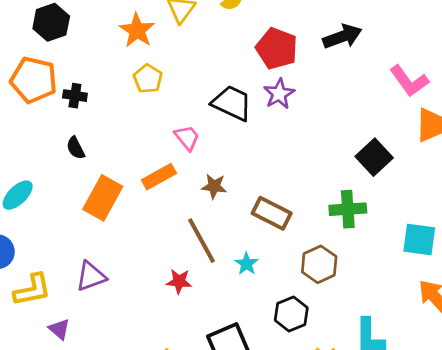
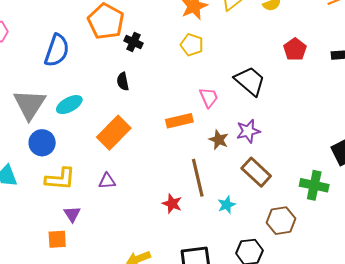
red pentagon: (277, 48) -> (295, 49), size x0.7
yellow pentagon: (148, 79) -> (192, 45), turned -30
purple star: (279, 94) -> (248, 131), moved
orange rectangle: (103, 198) -> (114, 133), moved
purple triangle: (91, 276) -> (107, 181), size x0.7

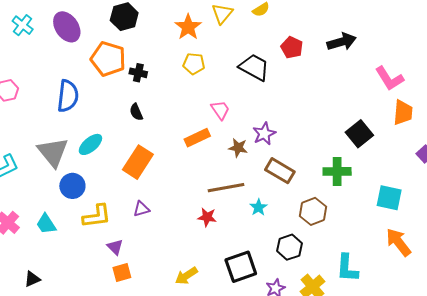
black trapezoid: (250, 81) -> (254, 67), moved
brown line: (198, 178) -> (226, 188), turned -75
orange square: (57, 239) -> (122, 273), moved

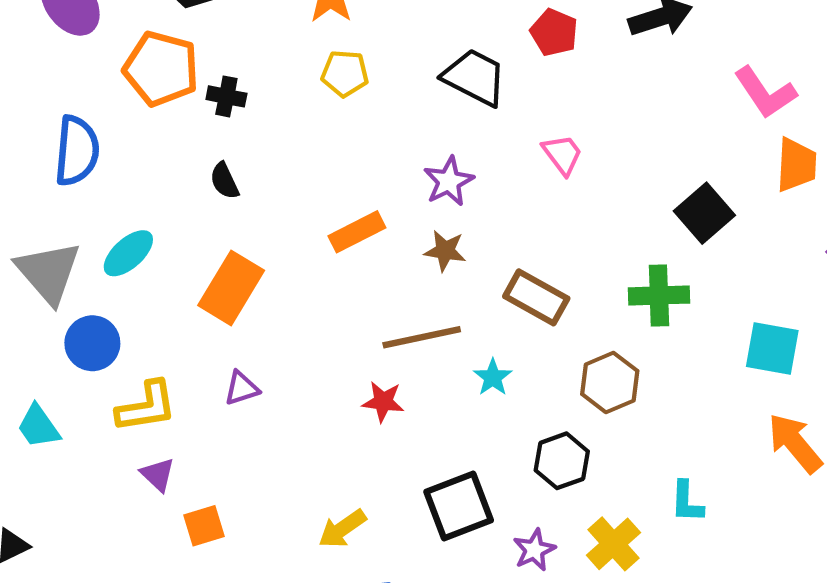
pink trapezoid: (220, 110) -> (562, 154), moved
purple star: (264, 134) -> (449, 181), moved
purple triangle: (115, 247) -> (158, 475), moved
cyan L-shape: (347, 268) -> (687, 502), size x0.7

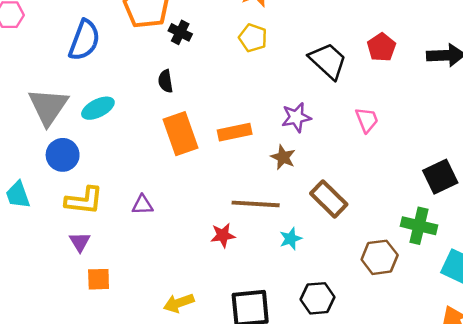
orange rectangle: (231, 288) -> (180, 134), moved, turned -66
green cross: (659, 295) -> (419, 226), moved
brown hexagon: (610, 383) -> (380, 257), moved
red star: (383, 402) -> (223, 235), turned -30

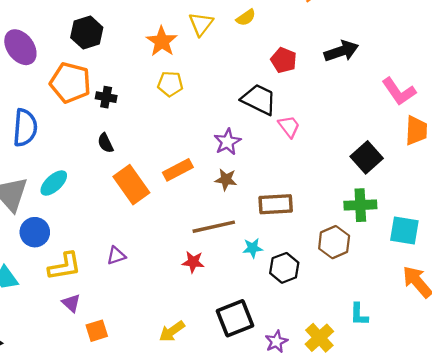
black trapezoid: (328, 61) -> (259, 99), moved
brown rectangle: (329, 199) -> (276, 204), turned -32
red star: (223, 235) -> (193, 262), turned 30
cyan star: (291, 239) -> (253, 248), turned 30
black hexagon: (318, 298) -> (284, 268), moved

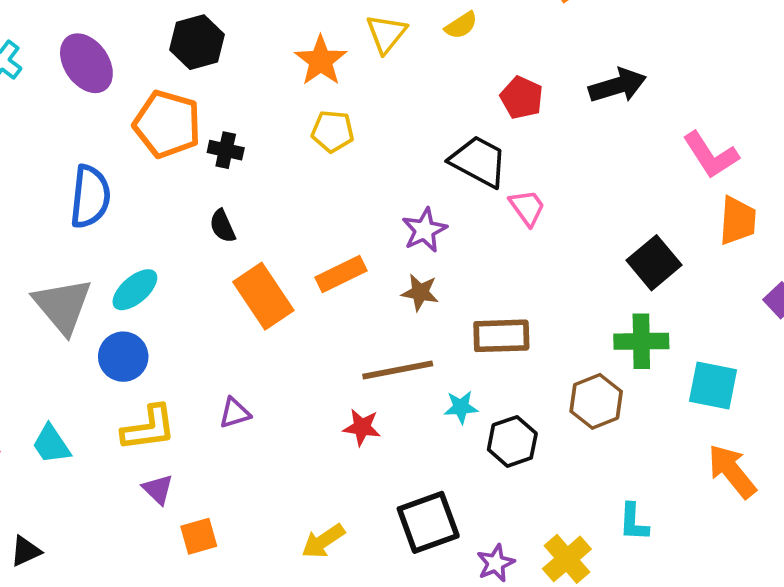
blue circle: (35, 232) -> (123, 357), moved

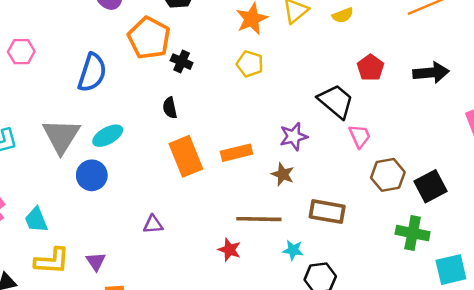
cyan square: (713, 386) -> (451, 270), turned -36
brown hexagon: (596, 401) -> (388, 175), moved
yellow L-shape: (149, 428) -> (52, 261), moved

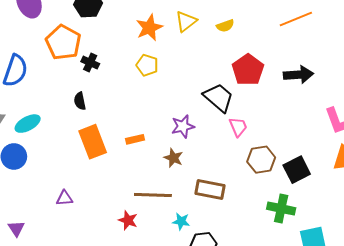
red pentagon: (370, 68) -> (248, 70), size x1.4
orange rectangle: (236, 153) -> (135, 139), size x0.7

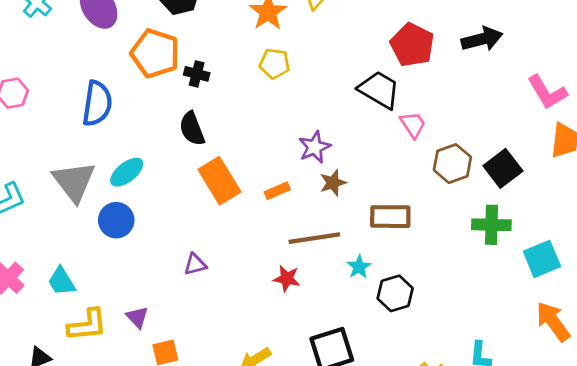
black semicircle: (80, 101) -> (192, 129), size x1.4
purple star: (183, 126) -> (315, 147), moved
orange rectangle: (135, 139) -> (277, 191), moved
brown star: (173, 158) -> (333, 183), turned -30
cyan star: (181, 221) -> (359, 267), turned -30

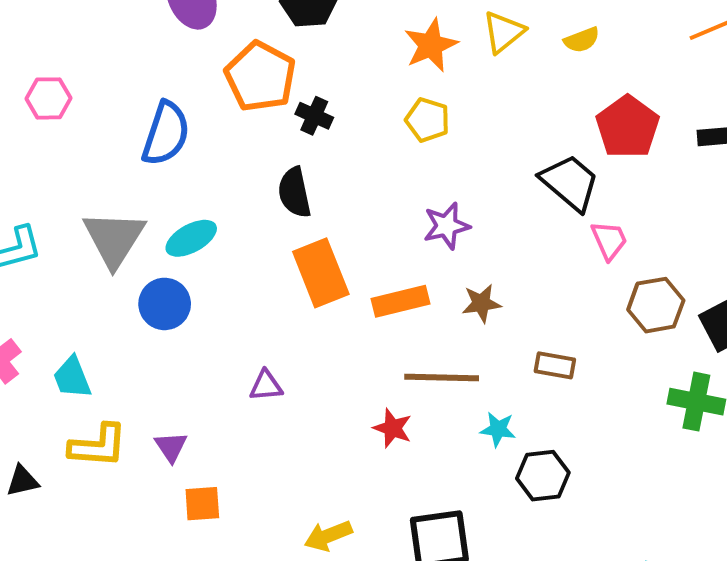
purple star: (315, 147) -> (447, 226), moved
orange rectangle: (277, 191) -> (400, 301), size x1.5
brown rectangle: (390, 217) -> (555, 365), size x0.7
cyan star: (359, 267) -> (498, 429), turned 30

